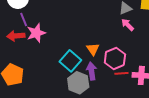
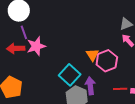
orange triangle: (93, 49) -> (92, 55), moved
pink hexagon: (115, 59) -> (107, 61), moved

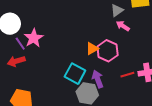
pink star: (36, 46) -> (34, 38), moved
orange triangle: (92, 55) -> (92, 48), turned 48

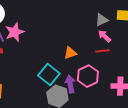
pink hexagon: (108, 51) -> (88, 76), moved
red line: (127, 75) -> (103, 51), moved

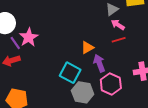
pink hexagon: (88, 76) -> (111, 84), moved
purple arrow: (70, 84) -> (99, 63), moved

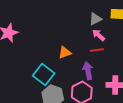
purple arrow: (99, 63) -> (88, 71), moved

